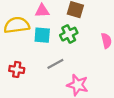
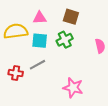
gray line: (55, 64) -> (38, 65), moved

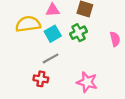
cyan square: (40, 41) -> (53, 34), turned -35
red cross: (16, 73) -> (41, 79), moved

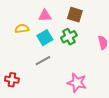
yellow semicircle: (28, 24) -> (22, 29), size x0.6
red cross: (41, 79) -> (12, 80), moved

